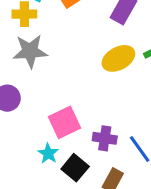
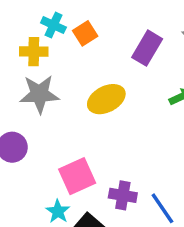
yellow ellipse: (118, 58) -> (106, 99), moved

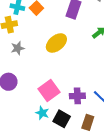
gray star: (39, 94) -> (18, 48), size x0.6

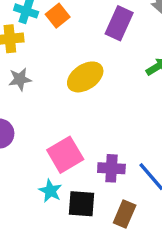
black square: (62, 119) -> (82, 204), turned -30

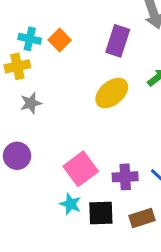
yellow ellipse: (85, 77) -> (112, 93), moved
brown rectangle: (125, 214) -> (142, 218), turned 55

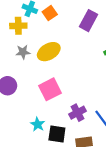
yellow ellipse: (112, 93) -> (49, 52), moved
pink square: (81, 169) -> (50, 89), moved
purple cross: (125, 177) -> (77, 113), turned -35

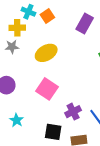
gray star: (23, 52) -> (12, 47), moved
pink square: (50, 89) -> (47, 89), turned -30
cyan star: (38, 124) -> (17, 120), moved

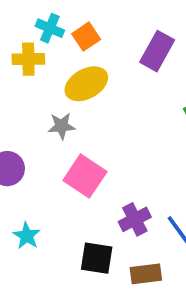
gray star: (12, 47) -> (62, 126), moved
yellow ellipse: (46, 53) -> (86, 84), moved

